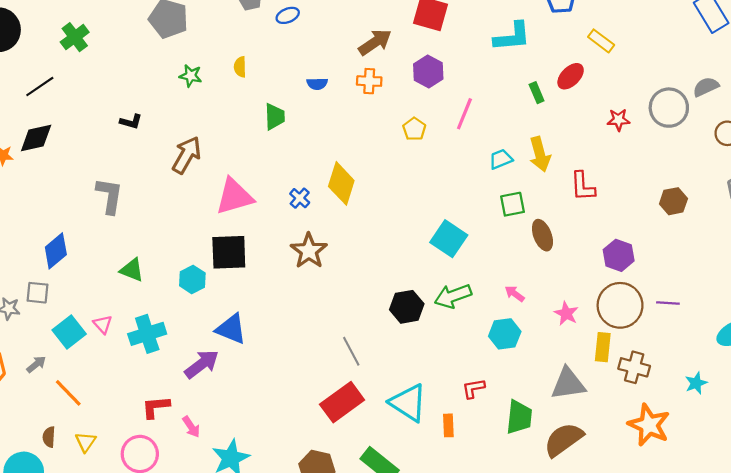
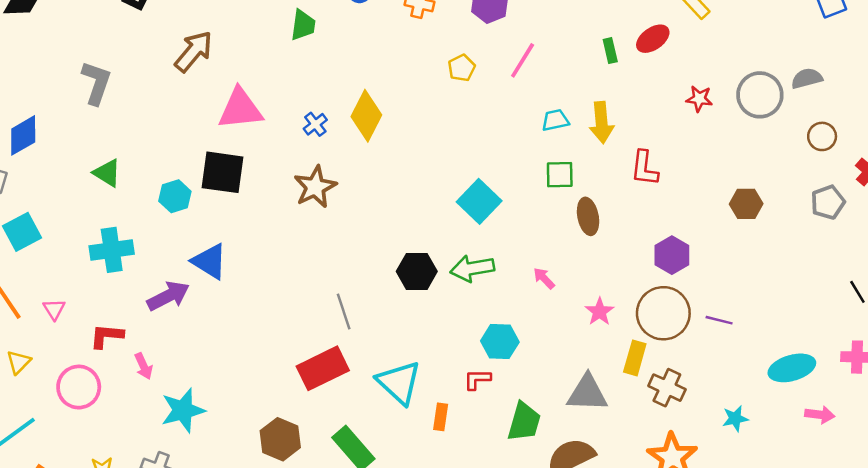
pink triangle: (103, 324) -> (54, 309), moved
cyan hexagon: (505, 334) -> (500, 341), moved

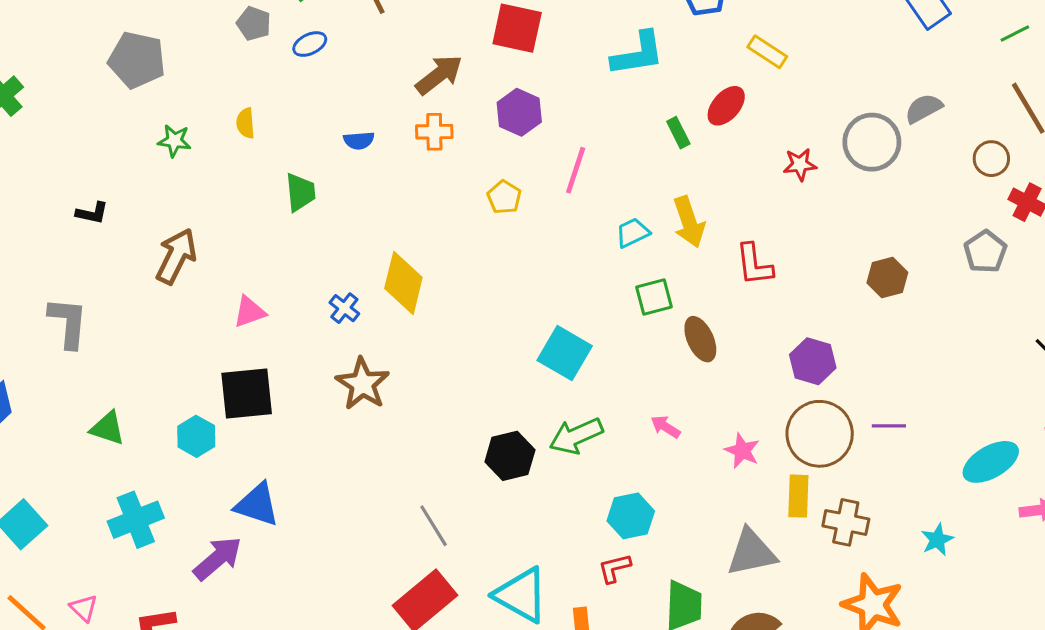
pink triangle: (240, 109) -> (249, 312), size x0.6
brown circle: (822, 136) -> (991, 159), moved

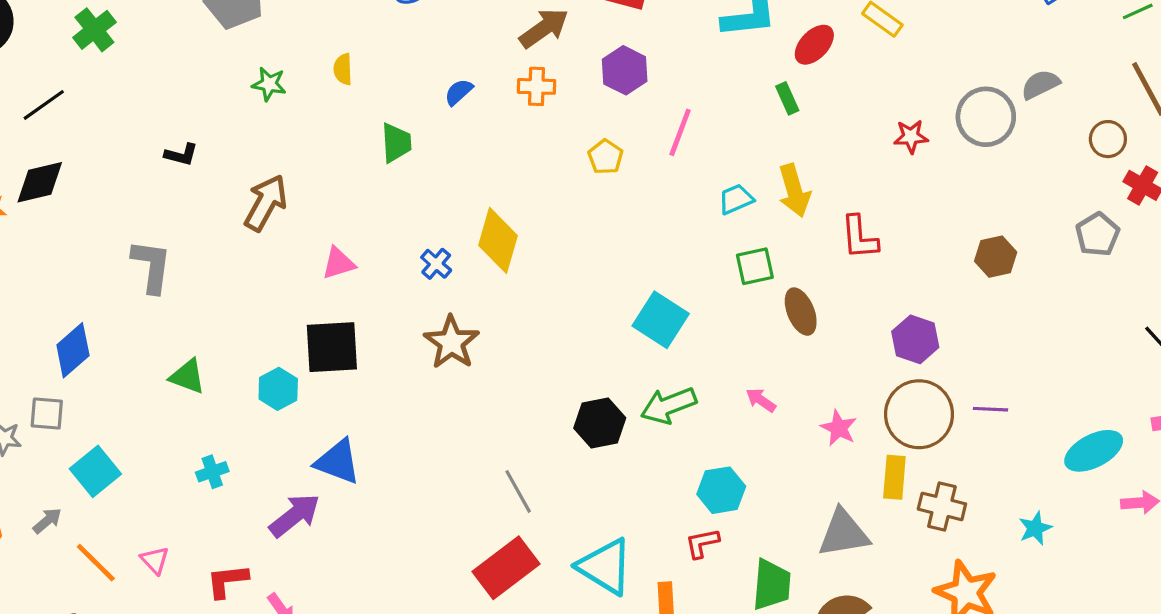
red ellipse: (726, 106) -> (814, 45), moved
blue semicircle: (359, 140) -> (459, 92), turned 140
cyan cross: (136, 520) -> (212, 472), size x0.6

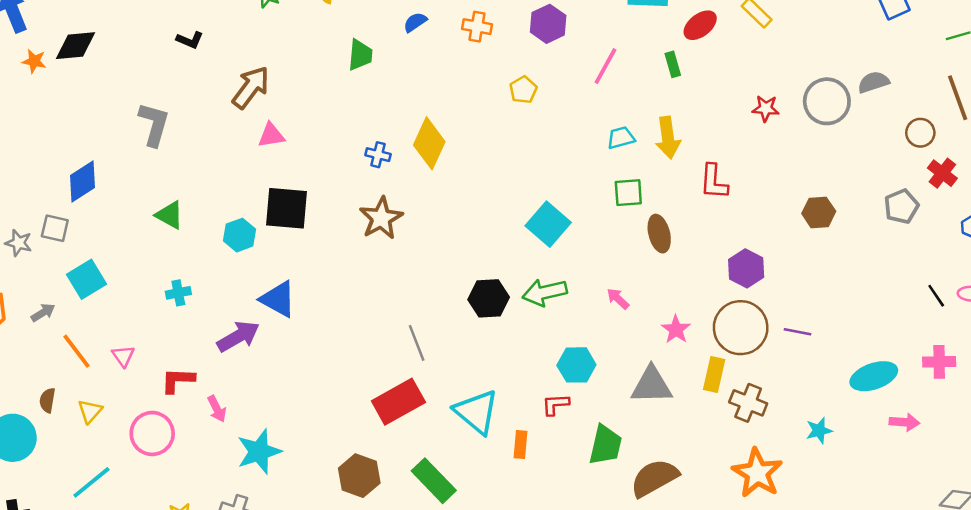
pink line: (680, 132) -> (606, 66), moved
pink triangle: (339, 263) -> (271, 135), moved
blue cross: (436, 264) -> (378, 155), turned -35
gray triangle: (844, 533) -> (652, 385), moved

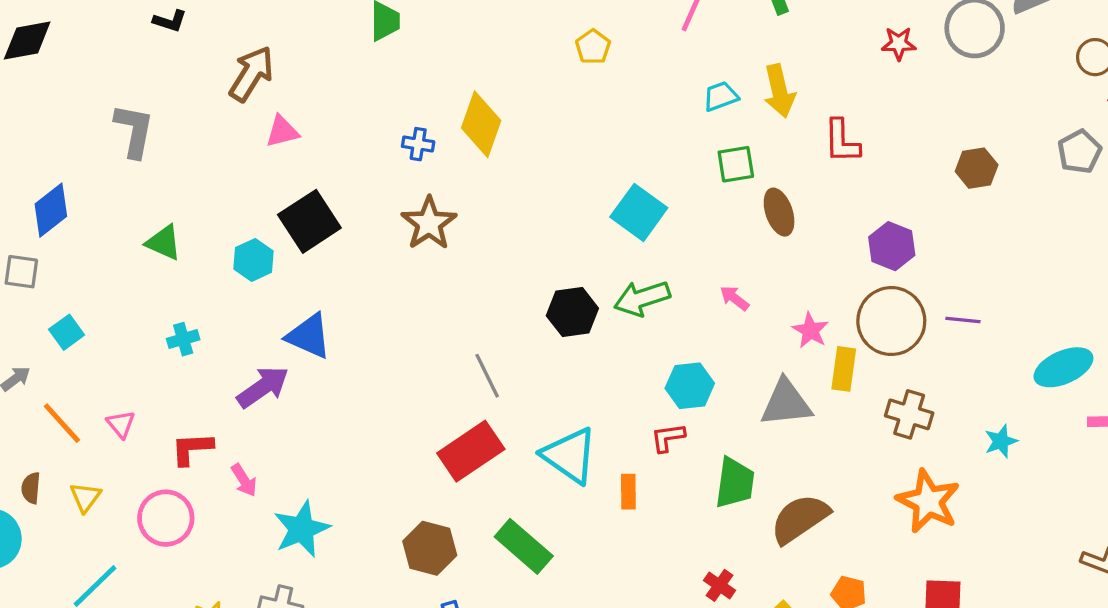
black square: (287, 208) -> (309, 221), turned -33
cyan square: (86, 279) -> (67, 332), size x0.7
yellow rectangle: (714, 374) -> (844, 369), moved

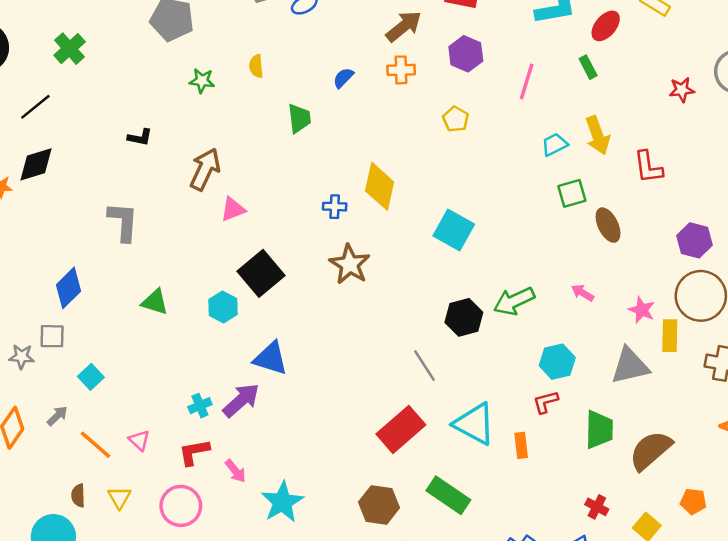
cyan square: (639, 212) -> (454, 230), moved
cyan cross: (183, 339) -> (200, 406), moved
gray line: (487, 376) -> (424, 366), moved

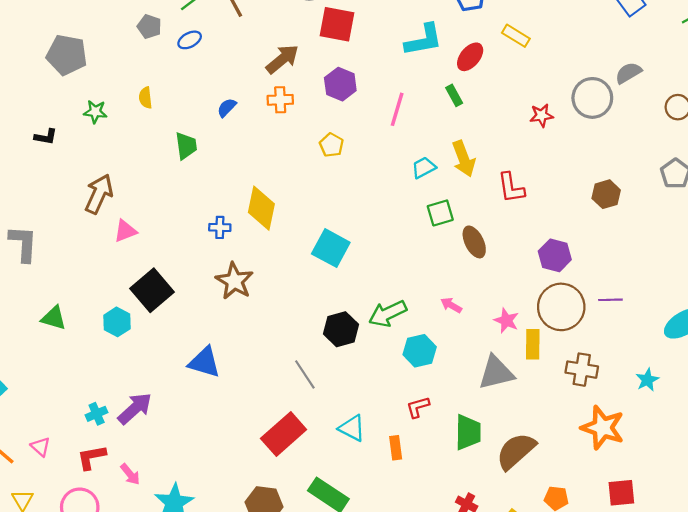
black L-shape: (140, 137) -> (46, 137), moved
blue triangle: (271, 358) -> (204, 362), moved
cyan hexagon: (557, 362) -> (420, 351), moved
cyan triangle: (474, 424) -> (352, 428), size x0.7

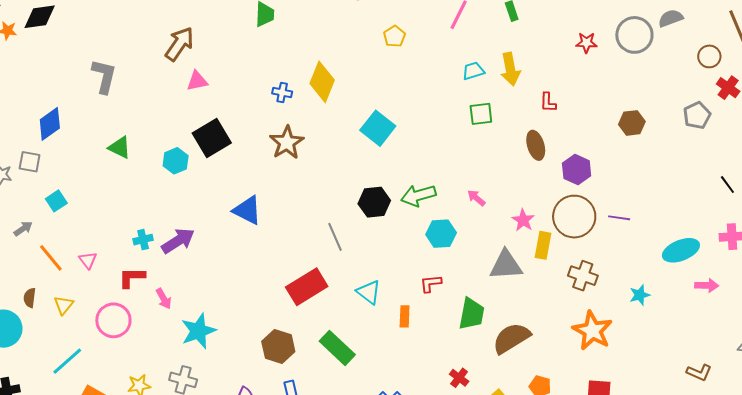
red L-shape: (511, 188) -> (548, 102), size x0.7
brown ellipse: (474, 242) -> (536, 145), moved

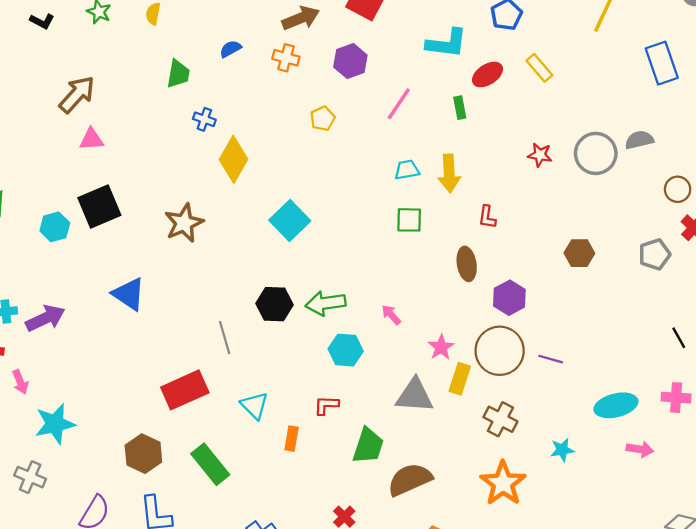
blue cross: (282, 93) -> (204, 119), moved

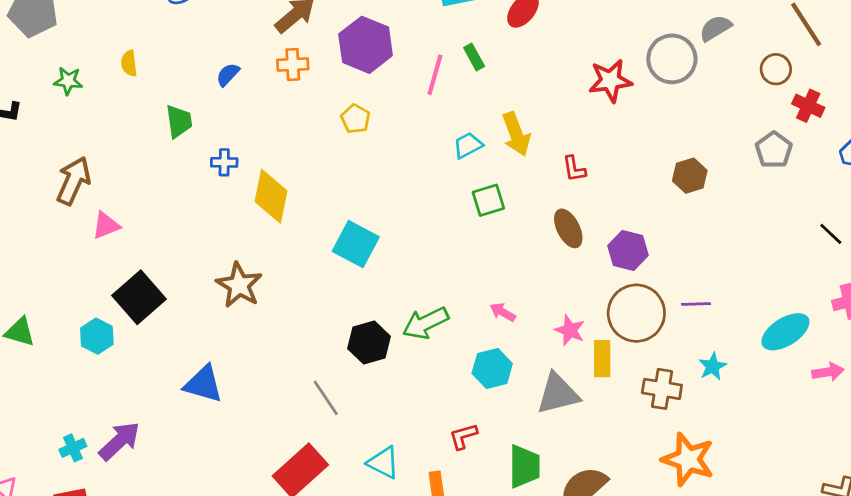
purple hexagon: (350, 61) -> (366, 45), size x1.4
green rectangle: (460, 108) -> (474, 57), moved
red star: (540, 155) -> (610, 81), size x1.5
cyan hexagon: (346, 350) -> (492, 369), moved
cyan star: (562, 450) -> (712, 366), moved

